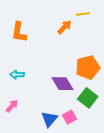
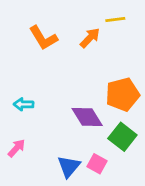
orange L-shape: (19, 32) -> (43, 38), moved, turned -40
pink square: (70, 117) -> (97, 164), turned -32

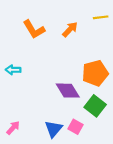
yellow line: (115, 20) -> (101, 17), moved
cyan arrow: (24, 104) -> (13, 70), moved
pink arrow: (16, 148) -> (13, 128), moved

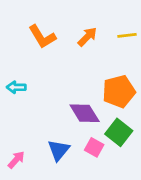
yellow line: (101, 17) -> (127, 35), moved
pink square: (75, 127) -> (94, 147), moved
blue triangle: (54, 129) -> (59, 150), moved

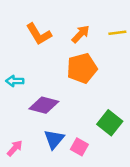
orange pentagon: (119, 91) -> (82, 68), moved
purple diamond: (85, 113) -> (44, 105), moved, turned -44
pink square: (94, 147) -> (79, 147), moved

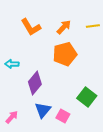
purple diamond: (44, 105) -> (35, 83), turned -65

